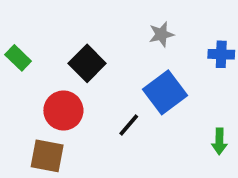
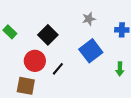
black line: (129, 125) -> (58, 69), moved
green arrow: (219, 141) -> (120, 69), moved

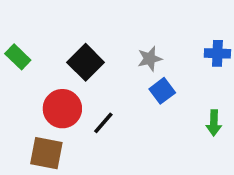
gray star: (89, 19) -> (150, 59), moved
blue square: (91, 51) -> (162, 91), size x0.6

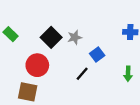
gray star: (150, 59) -> (75, 37), moved
black line: (103, 123) -> (82, 74), moved

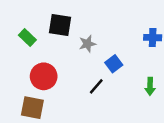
green rectangle: (11, 34) -> (27, 38), moved
black square: (51, 37) -> (60, 25), moved, turned -36

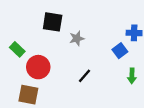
green rectangle: (27, 38) -> (17, 49), moved
blue square: (114, 64) -> (120, 51), moved

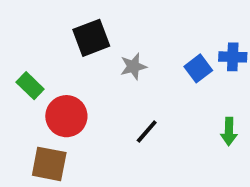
black square: (53, 22) -> (91, 38), turned -30
blue square: (120, 51) -> (198, 68), moved

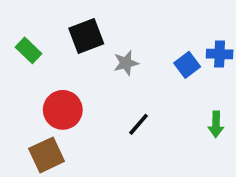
green rectangle: (30, 86) -> (29, 50), moved
brown square: (49, 164) -> (47, 155), turned -36

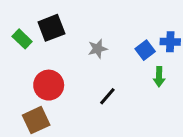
black square: (86, 36) -> (51, 28), moved
green arrow: (216, 124) -> (159, 77), moved

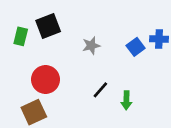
green rectangle: (22, 39) -> (21, 36), turned 60
green arrow: (159, 77) -> (126, 100), moved

